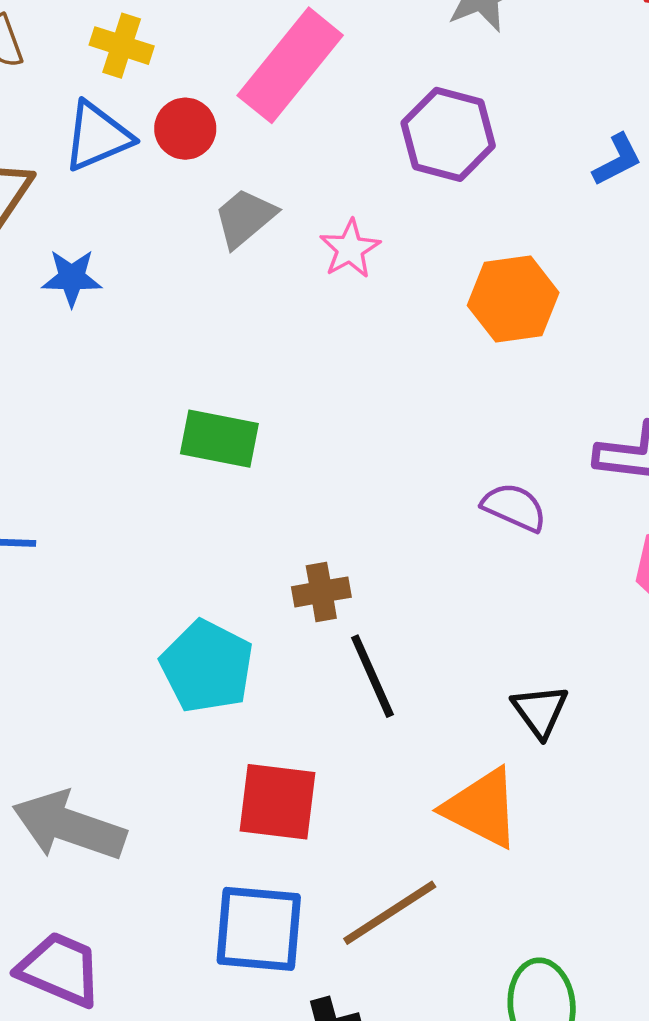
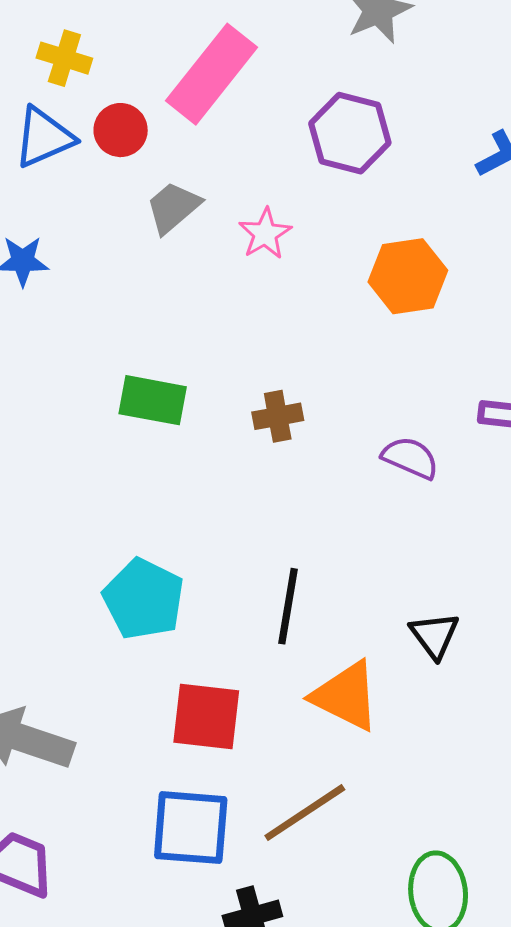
brown cross: (321, 592) -> (278, 416), moved
black line: (372, 676) -> (288, 606), turned 34
orange triangle: (482, 808) -> (346, 696), moved

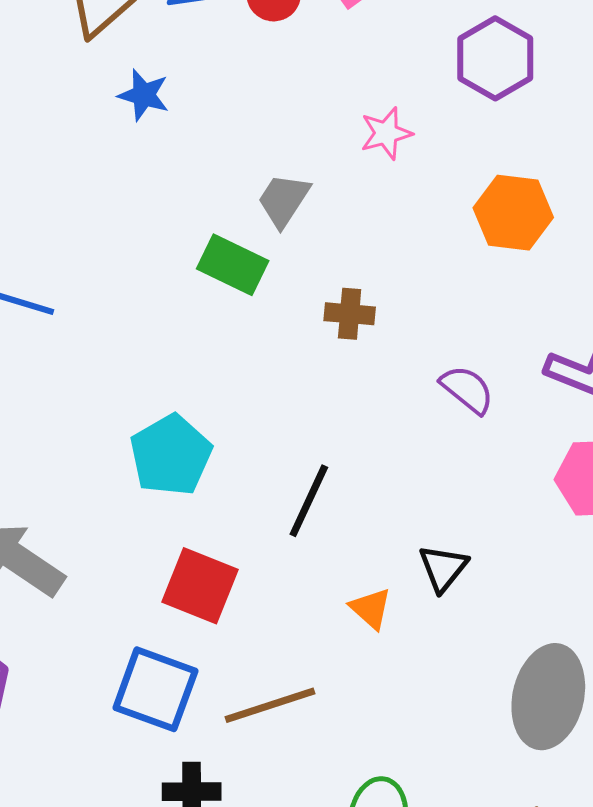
gray trapezoid: (173, 207) -> (284, 200), moved, turned -32
orange triangle: (346, 696) -> (371, 608), moved, size x0.6

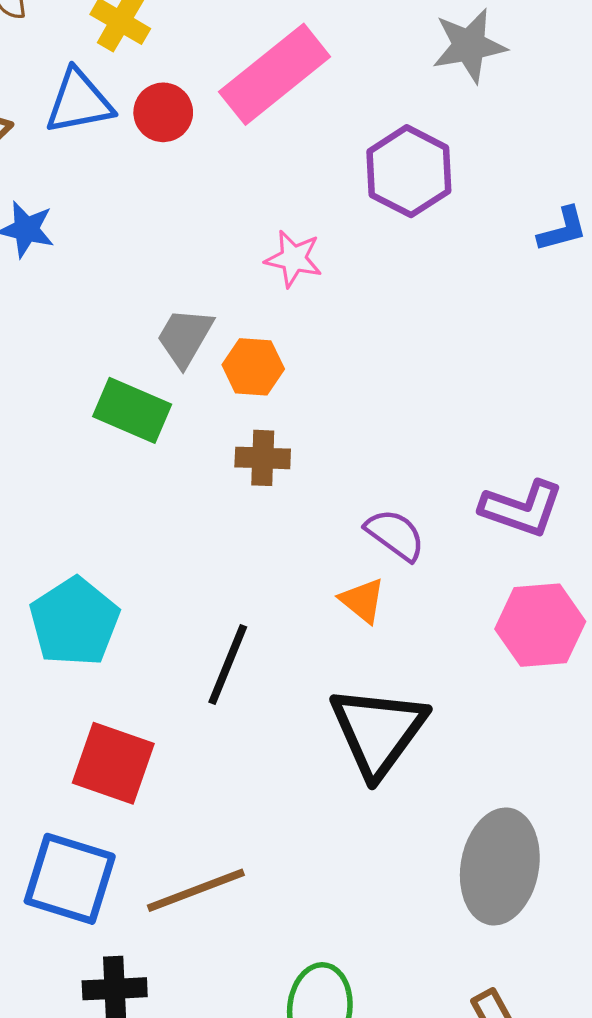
pink star: (386, 133) -> (293, 259), turned 30
orange hexagon: (513, 213) -> (253, 367), moved, size x0.7
black triangle: (443, 568) -> (378, 731), size x1.8
orange triangle: (371, 608) -> (362, 600), moved

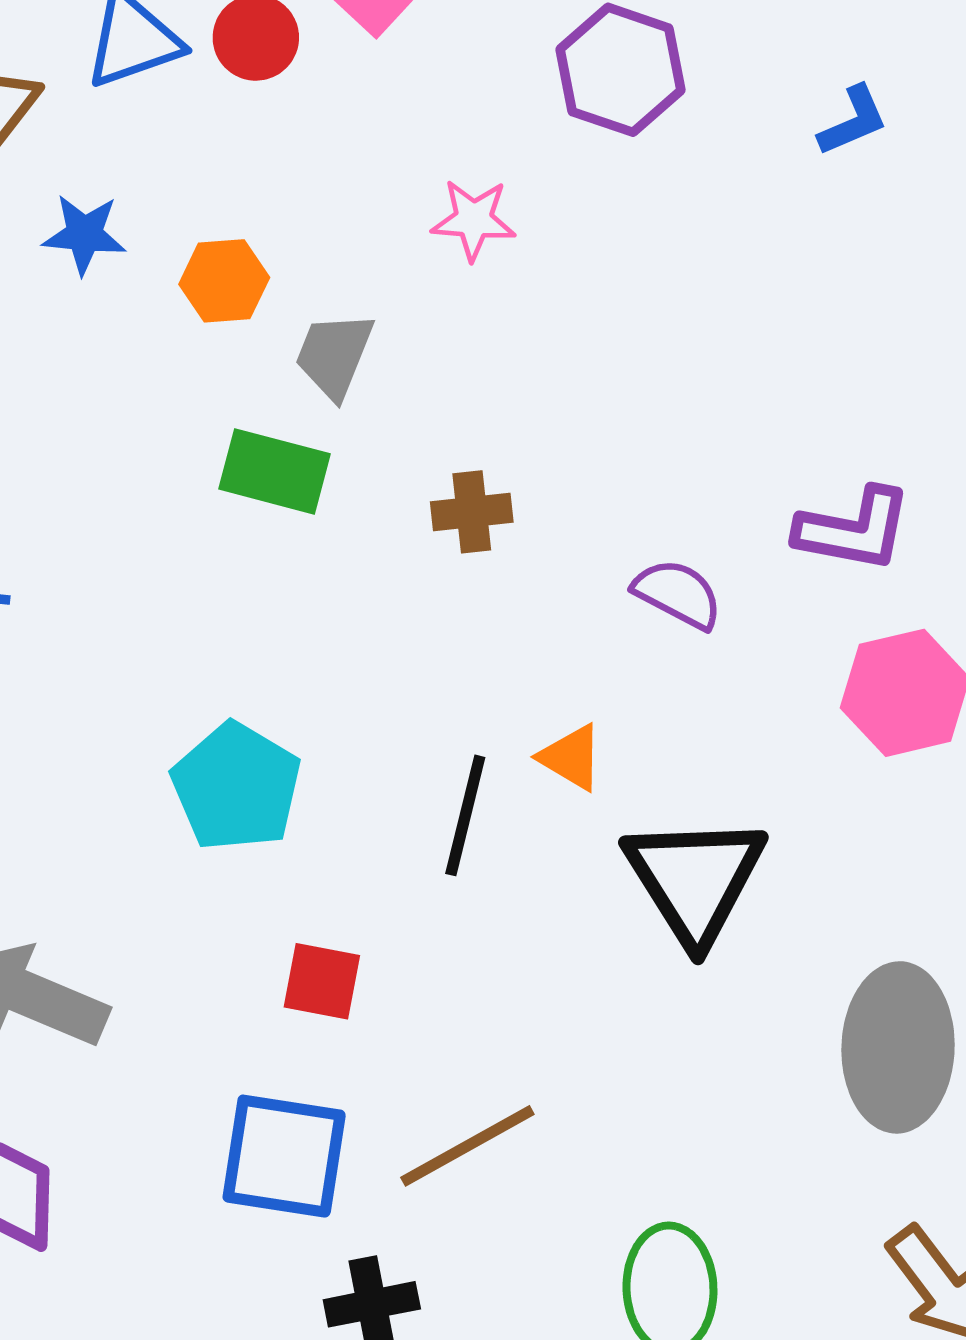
orange hexagon: (253, 367) -> (224, 281), moved
orange triangle: (362, 600) -> (571, 757), moved
red square: (113, 763) -> (322, 981), size x0.7

